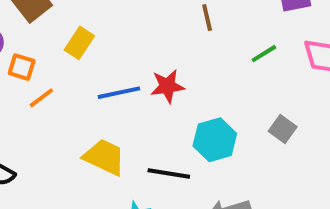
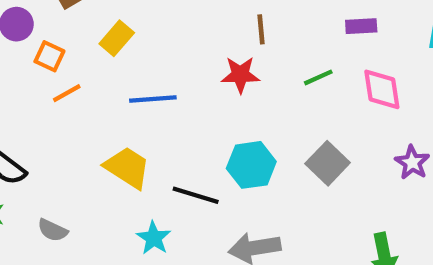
red star: (167, 86) -> (240, 75), moved
gray square: (283, 129) -> (328, 163), size x1.4

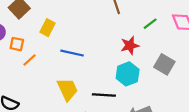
red star: (240, 75) -> (130, 45), moved
blue line: (153, 99) -> (72, 53), turned 30
yellow trapezoid: (127, 168) -> (67, 89), turned 45

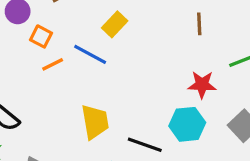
yellow rectangle: (48, 28) -> (115, 24), moved
blue line: (72, 53) -> (90, 54), moved

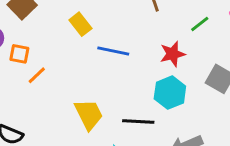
yellow rectangle: (115, 24) -> (80, 24), turned -65
blue line: (90, 54) -> (113, 51), moved

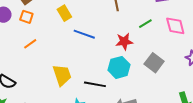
orange square: (19, 54) -> (26, 17), moved

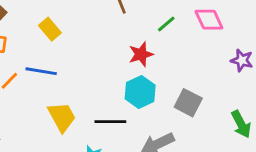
blue line: (84, 34) -> (41, 71), moved
gray square: (154, 63) -> (188, 103), moved

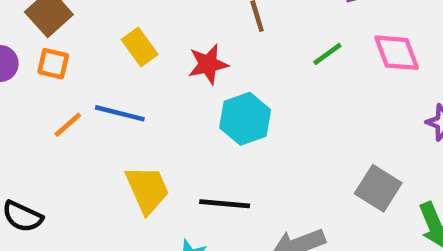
red star: (141, 54) -> (208, 64), moved
cyan hexagon: (140, 92) -> (245, 119), moved
gray square: (188, 103) -> (378, 188), moved

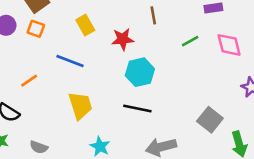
orange line: (68, 125) -> (29, 81), moved
black line: (225, 204) -> (137, 109), moved

